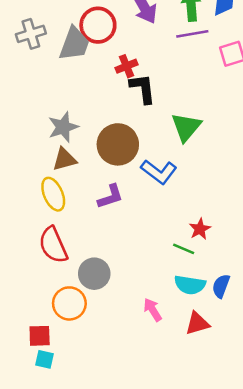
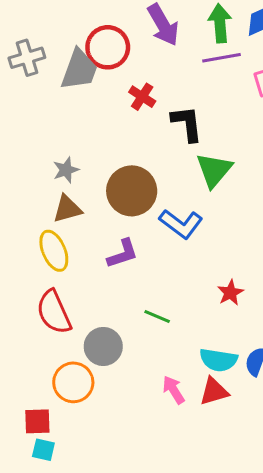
red cross: (127, 66) -> (142, 97), turned -35
black L-shape: (143, 89) -> (187, 124), moved
gray star: (63, 127) -> (66, 170), size x0.7
green line: (184, 249) -> (157, 317), moved
red triangle: (197, 323) -> (214, 391), moved

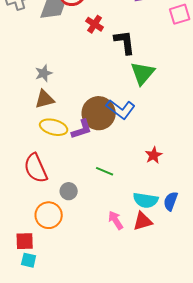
brown circle: (132, 191) -> (99, 113), moved
yellow ellipse: (54, 251) -> (54, 127), moved, turned -52
gray circle: (103, 346) -> (69, 191), size x0.7

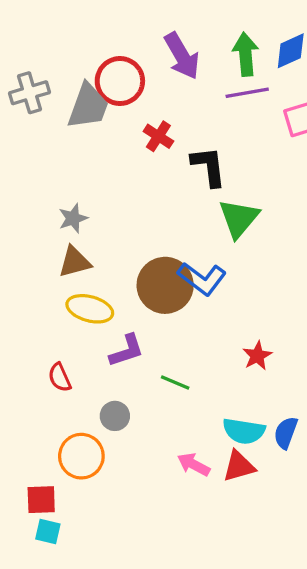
purple L-shape: (82, 129) -> (127, 351), moved
red semicircle: (36, 168) -> (60, 377), size x0.6
pink arrow: (116, 220) -> (194, 465), turned -30

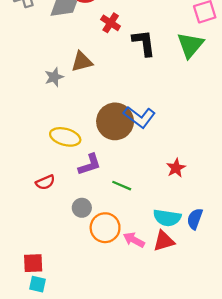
green triangle: (239, 218) -> (190, 45), moved
brown triangle: (75, 262) -> (82, 62), moved
red semicircle: (60, 377) -> (45, 182), turned -90
orange circle: (81, 456) -> (105, 228), moved

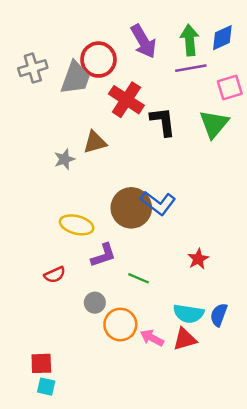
red cross: (111, 23) -> (126, 100), size x1.6

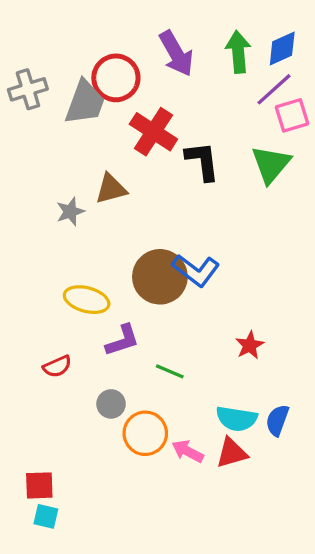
purple line: (191, 68) -> (274, 89), moved, turned -32

